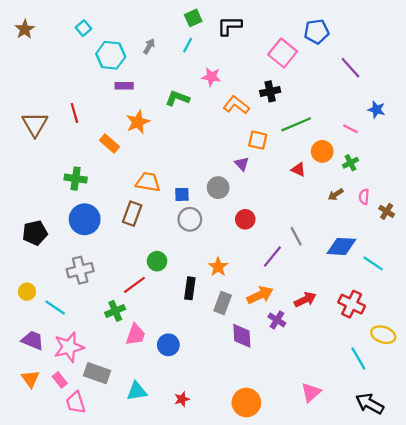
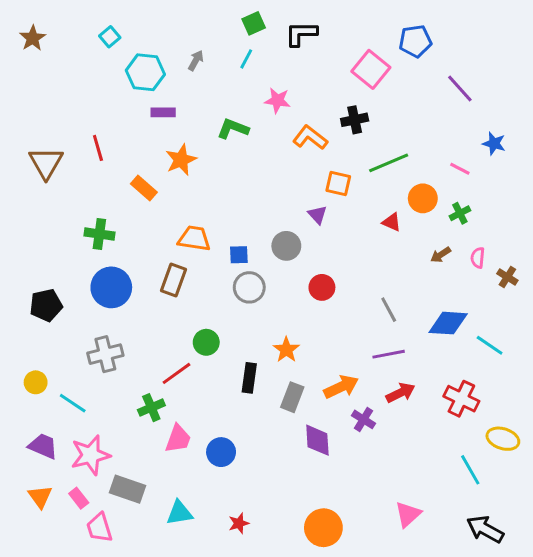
purple line: (272, 257) -> (389, 354), moved, turned 40

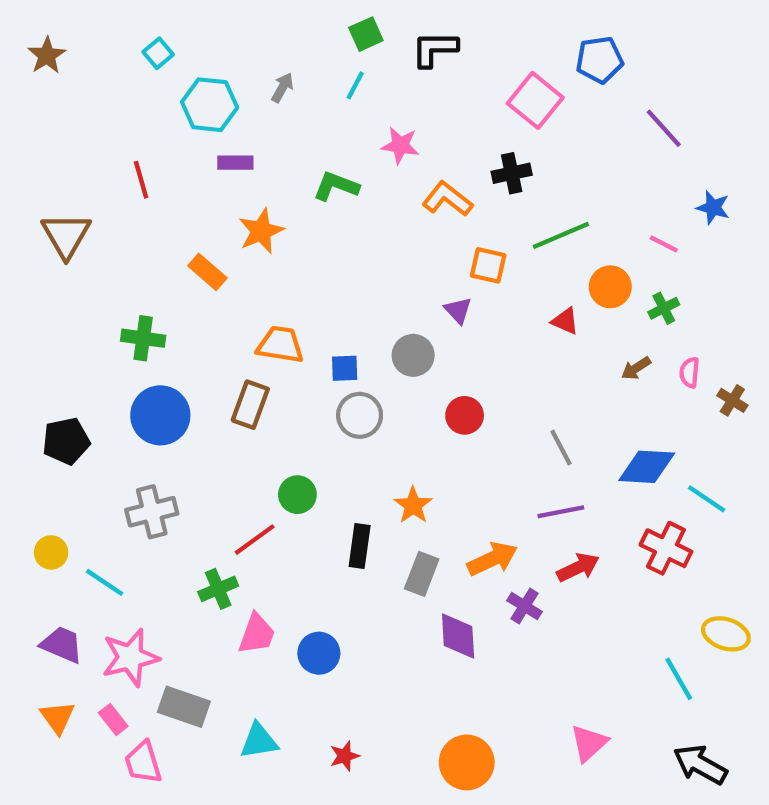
red line: (98, 148) -> (141, 180), moved
red cross: (461, 399) -> (666, 548), moved

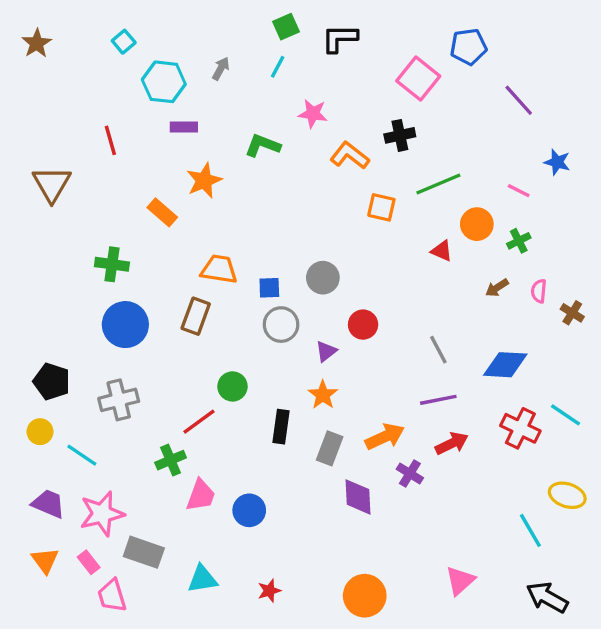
purple triangle: (458, 310) -> (326, 351), moved, turned 35
black pentagon: (66, 441) -> (52, 381), moved, turned 30
cyan line: (707, 499) -> (566, 415), moved

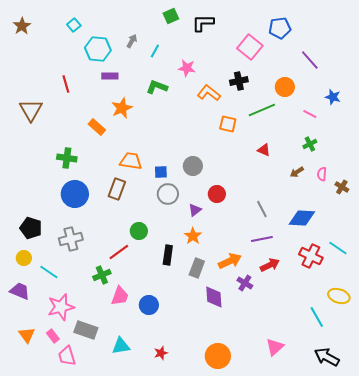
cyan line: (278, 67) -> (155, 51), moved
orange circle: (477, 224) -> (285, 87), moved
purple trapezoid: (48, 504) -> (20, 291), moved

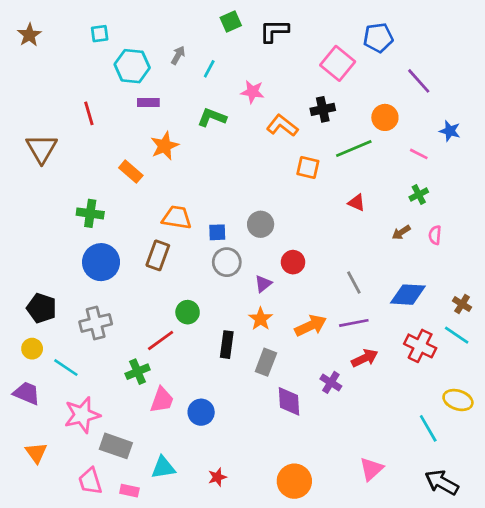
cyan square: (74, 25) -> (100, 34), turned 32
brown cross: (342, 187) -> (462, 304), moved
orange arrow: (230, 261) -> (311, 326), moved
pink rectangle: (53, 336) -> (129, 491), moved, turned -40

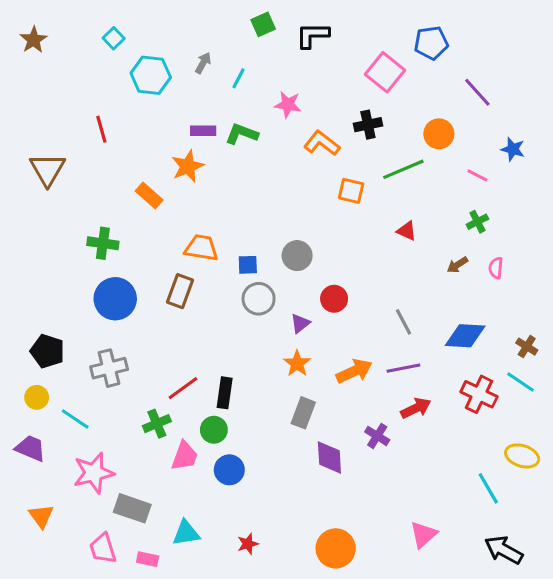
cyan square: (100, 34) -> (114, 38), turned -36
purple rectangle: (148, 103) -> (203, 131), moved
green circle: (188, 312) -> (214, 430), moved
black rectangle: (227, 345) -> (225, 393), moved

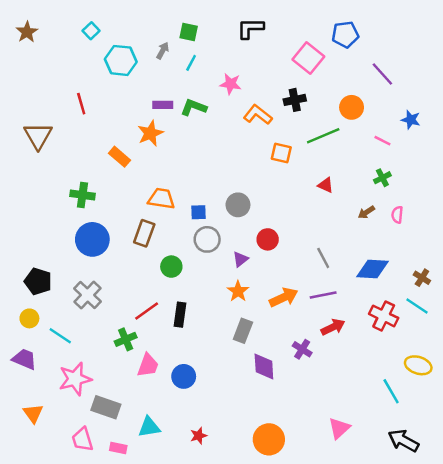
green square: (263, 24) -> (189, 32), moved, turned 36
gray cross: (109, 368) -> (87, 295), turned -32
green circle: (214, 430) -> (171, 267), moved

